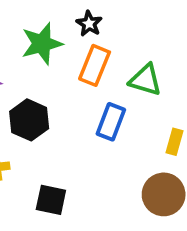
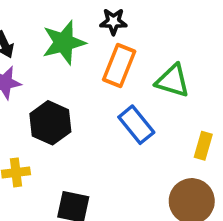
black star: (89, 24) -> (113, 22), turned -30
blue rectangle: (111, 122) -> (136, 125), turned -60

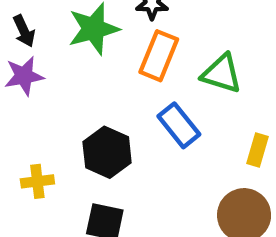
black hexagon: (50, 123) -> (107, 152), moved

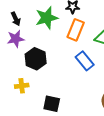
black hexagon: (107, 152) -> (36, 59), moved

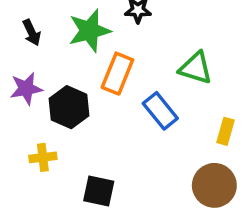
orange rectangle: (76, 30) -> (117, 74), moved
purple star: (16, 39) -> (26, 88), moved

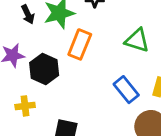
black arrow: (32, 33) -> (28, 14), moved
blue rectangle: (160, 111) -> (126, 90), moved

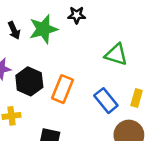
orange rectangle: (80, 44) -> (63, 89), moved

